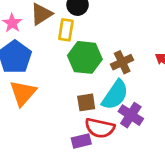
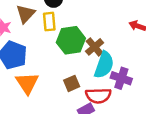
brown cross: (122, 62) -> (95, 47), moved
brown square: (86, 102) -> (72, 83), moved

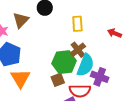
yellow rectangle: (49, 22) -> (77, 24), moved
green hexagon: (71, 40) -> (64, 62), moved

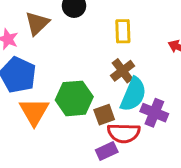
green hexagon: (64, 62) -> (74, 98), moved
brown square: (58, 80) -> (104, 115), moved

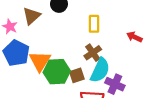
orange triangle: (34, 112) -> (40, 61), moved
brown square: (104, 115) -> (77, 75), moved

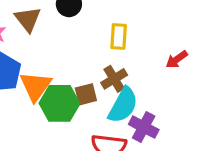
brown triangle: (32, 16) -> (28, 19), turned -30
red arrow: (134, 37) -> (177, 59), turned -64
brown square: (77, 75) -> (86, 94), moved

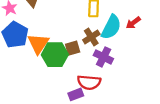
cyan semicircle: (123, 105) -> (111, 27), moved
purple cross: (144, 127) -> (103, 57), moved

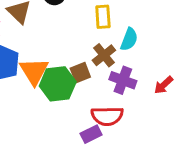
red arrow: (133, 23) -> (164, 85), moved
cyan semicircle: (111, 27) -> (129, 39), size x0.7

